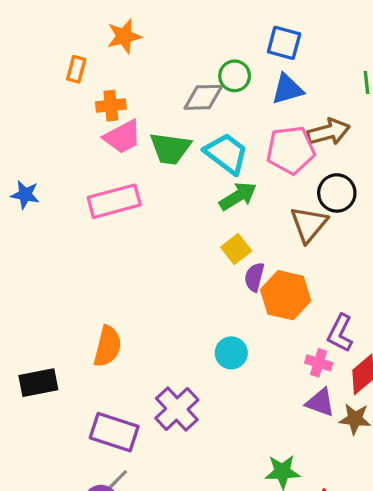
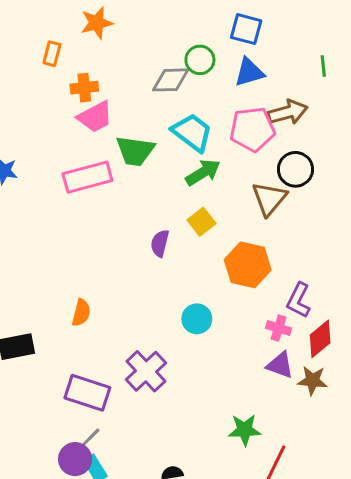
green trapezoid: (170, 148) -> (135, 151), moved
purple semicircle: (254, 277) -> (160, 243), moved
orange semicircle: (108, 346) -> (81, 313), size x0.7

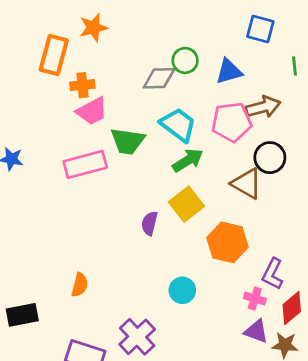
blue square: (246, 29) -> (260, 29), moved
orange rectangle: (52, 54) -> (54, 55), size x1.8
brown triangle: (269, 199) -> (247, 184), turned -40
yellow square: (201, 222) -> (186, 204), size x1.4

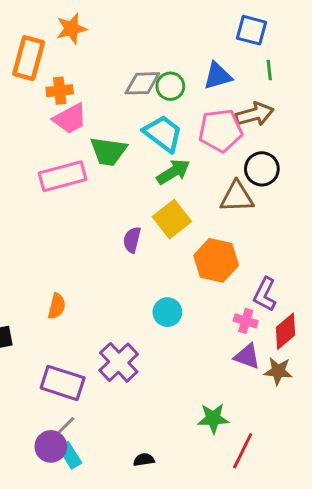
green circle: (185, 60) -> (170, 86), moved
green line: (294, 66) -> (269, 70), moved
brown triangle: (247, 184) -> (237, 197), turned -32

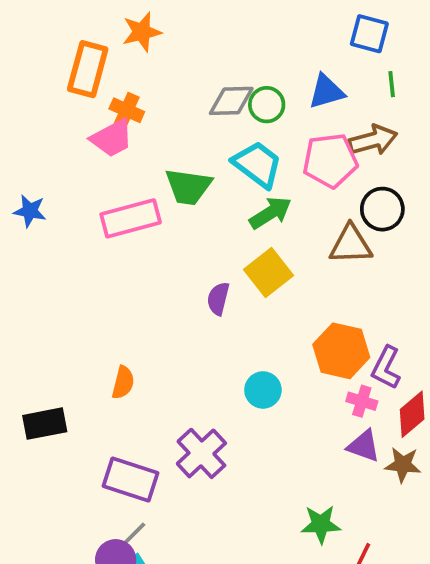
orange cross: (60, 91) -> (127, 110), turned 30
pink trapezoid: (70, 119) -> (112, 138), moved
orange hexagon: (216, 260) -> (341, 351), moved

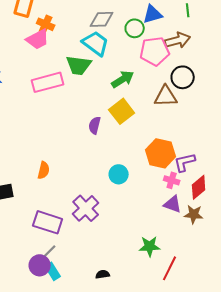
green circle: (267, 105) -> (135, 28), moved
cyan trapezoid: (257, 164) -> (96, 43), moved
purple L-shape: (386, 368) -> (185, 162), turned 50

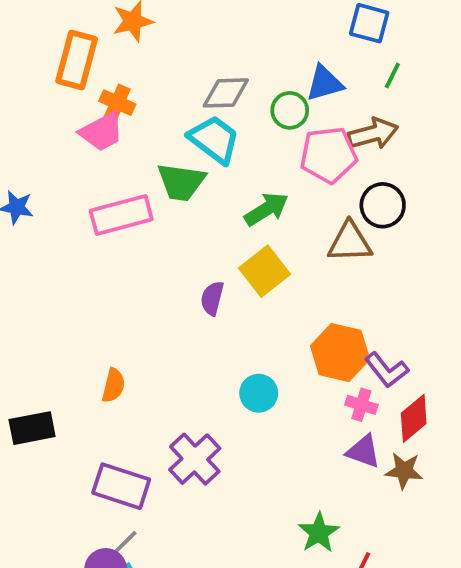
green line: (188, 10) -> (392, 75), turned 32
purple L-shape: (185, 162) -> (387, 370), turned -115
green star: (150, 246) -> (319, 533), turned -30

